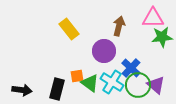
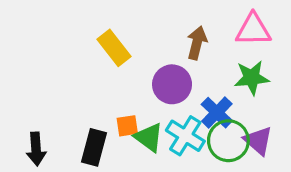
green star: (162, 37) -> (252, 78), moved
black arrow: (22, 90) -> (36, 149), turned 78

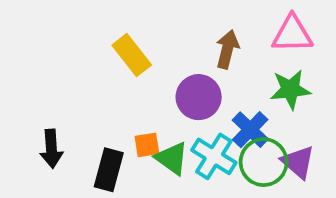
black arrow: (36, 149) -> (51, 149), moved

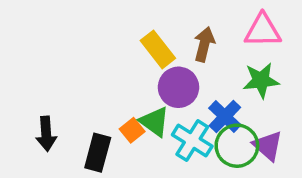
yellow rectangle: (132, 55) -> (158, 49), moved
orange square: (147, 145) -> (132, 130), turned -30
green triangle: (172, 158) -> (154, 122), moved

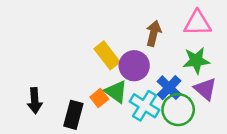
yellow rectangle: (158, 49) -> (107, 55), moved
purple triangle: (268, 146) -> (205, 89), moved

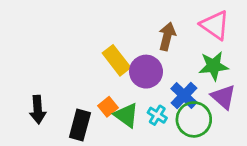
pink triangle: (197, 23) -> (215, 25), turned 36
green triangle: (116, 92) -> (126, 115), moved
cyan cross: (145, 106) -> (157, 115), size x0.6

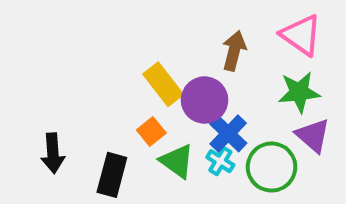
blue cross: (184, 96) -> (228, 134), moved
orange square: (108, 107) -> (151, 132), moved

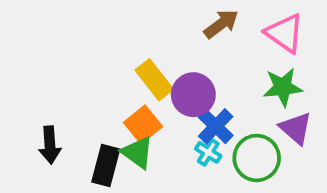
brown arrow: (234, 51) -> (221, 24), moved, turned 39
orange square: (151, 132) -> (143, 124), size x1.4
green triangle: (177, 161) -> (137, 152), moved

